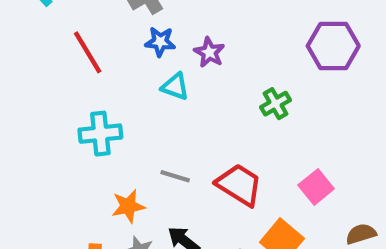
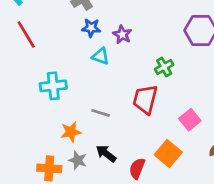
red line: (88, 52) -> (26, 35), moved
red trapezoid: (239, 185) -> (145, 99), moved, turned -108

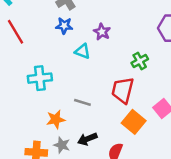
blue star: (91, 28) -> (64, 26), moved
black arrow: (106, 154) -> (87, 139), turned -60
orange square: (168, 154) -> (134, 122), moved

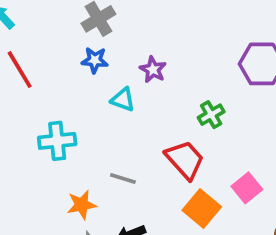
red trapezoid: (123, 90) -> (185, 160), turned 124

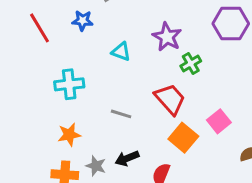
blue star: (95, 60) -> (83, 21), moved
purple star: (153, 70) -> (167, 37), moved, size x1.4
orange star: (82, 205) -> (69, 135), moved

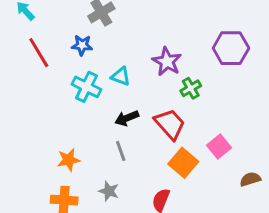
cyan cross: (69, 84) -> (86, 87), moved, turned 32
gray line: (121, 114) -> (121, 151), moved, turned 54
black arrow: (127, 158) -> (127, 118), moved
gray star: (96, 166) -> (109, 191), moved

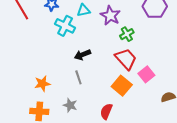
cyan triangle: (121, 76) -> (84, 10), moved, turned -32
cyan cross: (86, 87) -> (65, 26), moved
red trapezoid: (170, 124) -> (126, 59), moved

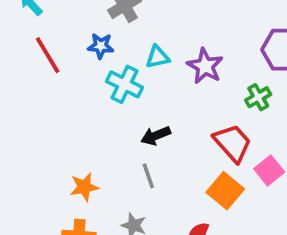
green cross: (127, 34) -> (258, 97), moved

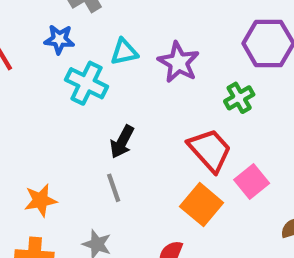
black arrow: (156, 136) -> (122, 142), turned -40

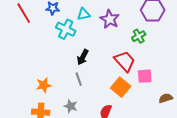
pink square: (252, 182) -> (145, 76), turned 35

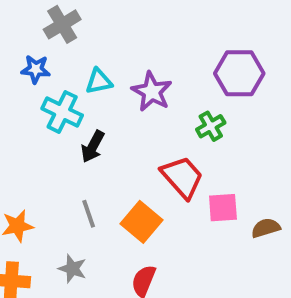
black arrow: (83, 57) -> (93, 147), moved
orange square: (121, 87) -> (142, 222), moved
brown semicircle: (166, 98) -> (266, 228), moved

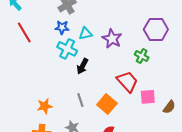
blue star: (36, 69) -> (62, 27), moved
green cross: (211, 126) -> (142, 56), turned -32
brown semicircle: (266, 228) -> (169, 107), turned 144

